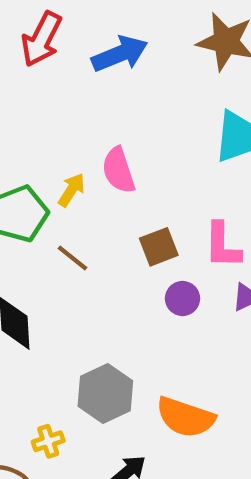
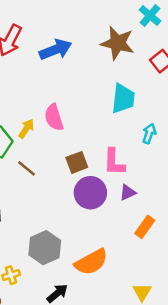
purple circle: (183, 298) -> (90, 193), size x1.6
orange semicircle: (185, 417) -> (91, 262), turned -48

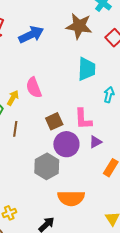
brown line: (26, 168) -> (15, 129), turned 63
gray hexagon: (45, 248) -> (47, 166), moved
orange semicircle: (91, 262) -> (71, 198), turned 32

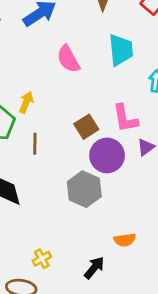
pink semicircle: (34, 88) -> (68, 59), moved
orange semicircle: (71, 198) -> (125, 240), moved, size x0.6

